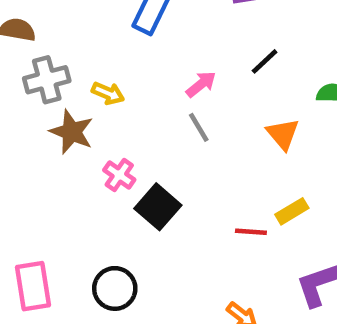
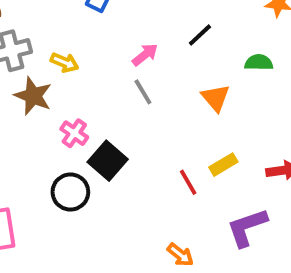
red line: (251, 232) -> (188, 182), turned 56
black circle: (115, 288) -> (70, 192), moved

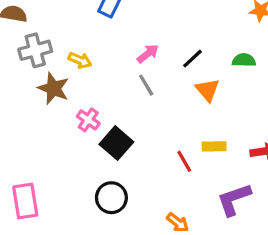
black line: (200, 35) -> (193, 59), moved
yellow rectangle: (223, 165) -> (214, 146), turned 30
black circle: (70, 192) -> (111, 198), moved

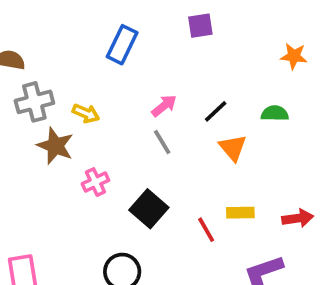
pink cross: (88, 120) -> (95, 182), turned 30
black square: (116, 143) -> (149, 209), moved

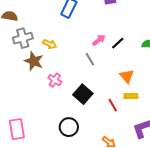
pink arrow: (164, 106) -> (99, 40), moved
orange triangle: (233, 148) -> (127, 76), moved
pink cross: (95, 182) -> (55, 80), turned -32

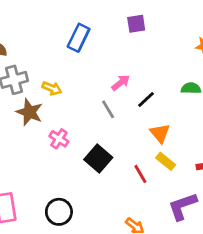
black line: (118, 43) -> (146, 100), moved
yellow rectangle: (131, 96) -> (166, 161), turned 40
black circle: (69, 127) -> (59, 212), moved

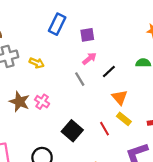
purple square: (136, 24) -> (87, 35), moved
brown star: (29, 112) -> (19, 102), moved
black square: (98, 158) -> (72, 131), moved

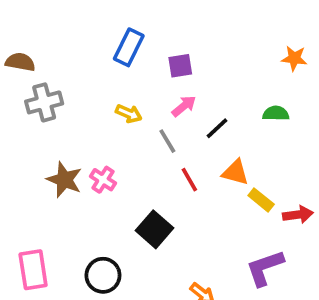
yellow arrow: (37, 63) -> (129, 113), moved
orange triangle: (120, 97) -> (235, 172), turned -35
yellow rectangle: (124, 119) -> (261, 200), moved
red line: (105, 129) -> (189, 180), moved

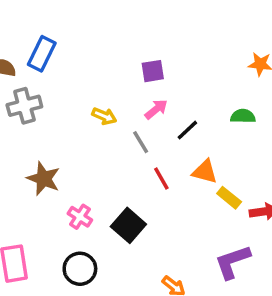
blue rectangle: (129, 47) -> (42, 54), moved
pink cross: (103, 180) -> (80, 217), moved

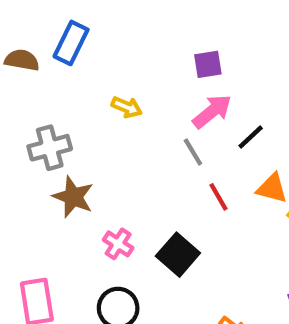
gray cross: (24, 106) -> (50, 148), moved
pink arrow: (156, 109) -> (212, 111), size x1.4
yellow arrow: (104, 116) -> (127, 107), moved

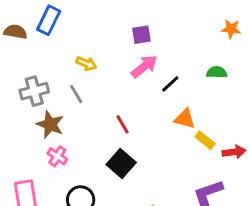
gray line: (193, 152) -> (76, 94), moved
red line: (219, 197) -> (123, 124), moved
pink cross: (118, 244) -> (57, 156), moved

